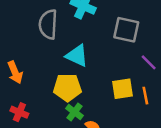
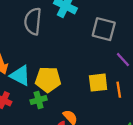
cyan triangle: (77, 56) -> (20, 75), moved
green cross: (75, 112) -> (39, 100), moved, turned 35

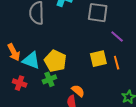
yellow pentagon: (48, 80) -> (55, 61), turned 30

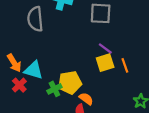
purple line: (117, 37) -> (105, 49), moved
yellow pentagon: (55, 61) -> (70, 83), moved, turned -30
red cross: (20, 83) -> (19, 85), moved, turned 32

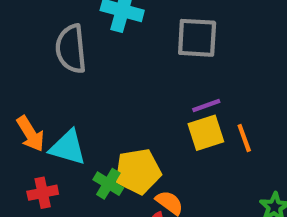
purple line: (105, 49) -> (206, 106), turned -56
red cross: (19, 85) -> (43, 193), moved, turned 32
green cross: (54, 89) -> (108, 184), turned -32

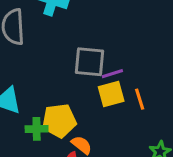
gray square: (197, 38) -> (89, 62), moved
green cross: (108, 184) -> (37, 129), turned -35

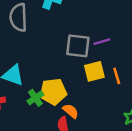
purple line: (112, 74) -> (102, 42), moved
green cross: (37, 129) -> (35, 98), turned -35

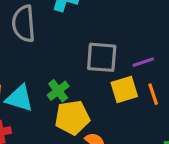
purple line: (102, 42) -> (143, 62), moved
green cross: (35, 98) -> (58, 91), moved

